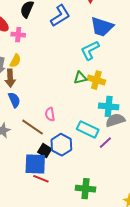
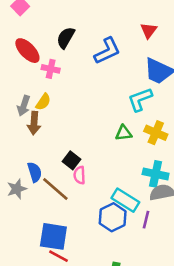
yellow cross: (96, 80) -> (156, 133), moved
blue semicircle: (14, 100) -> (35, 172), moved
purple line: (105, 143) -> (146, 220), turned -40
blue hexagon: (61, 145) -> (113, 217), moved
black square: (45, 151) -> (71, 160), moved

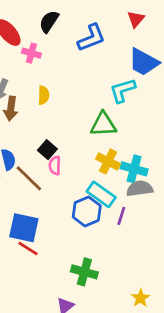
yellow semicircle: (43, 102) -> (44, 95), moved, turned -36
green triangle: (124, 133) -> (103, 124), size x1.5
yellow cross: (156, 133) -> (108, 161), moved

